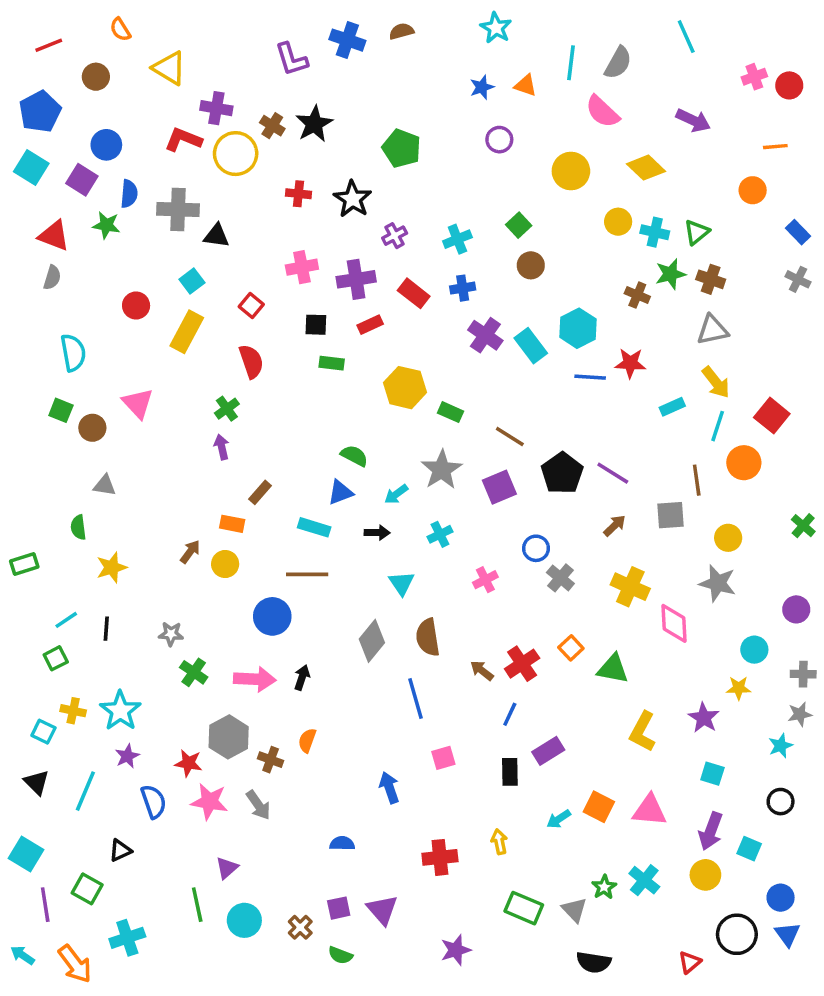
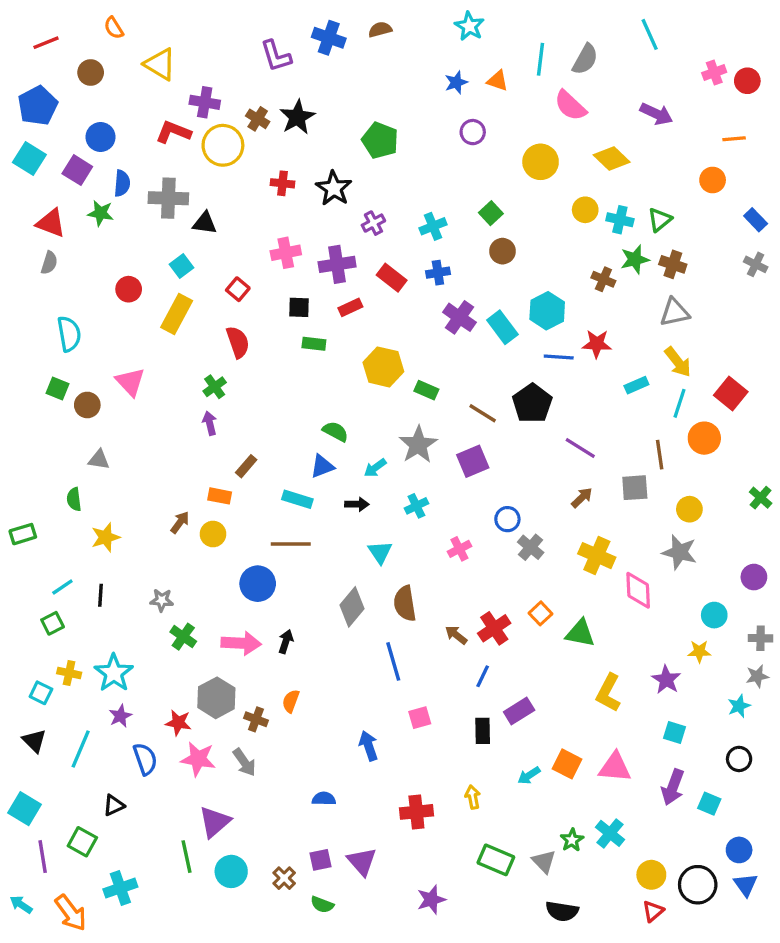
black pentagon: (562, 473) -> (532, 403), moved
purple triangle: (227, 868) -> (215, 822), size x1.5
yellow circle: (705, 875) -> (651, 875), moved

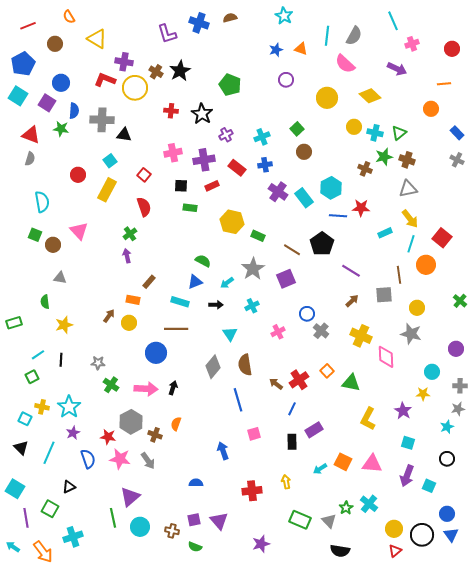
pink cross: (714, 72) -> (412, 44), moved
brown cross: (284, 878) -> (172, 531), turned -32

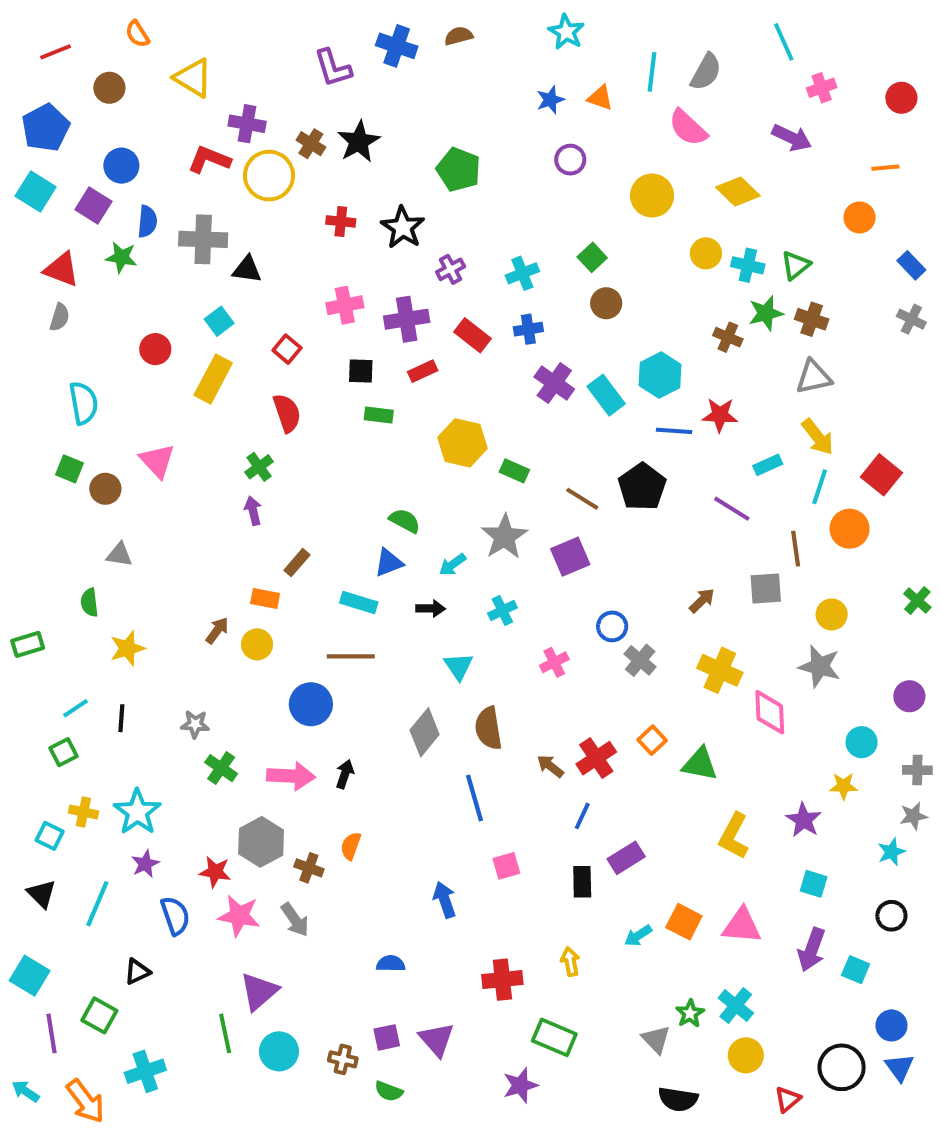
purple line: (351, 271) -> (732, 509), moved
green rectangle: (300, 520) -> (554, 1037), moved
yellow circle: (394, 529) -> (746, 1055), moved

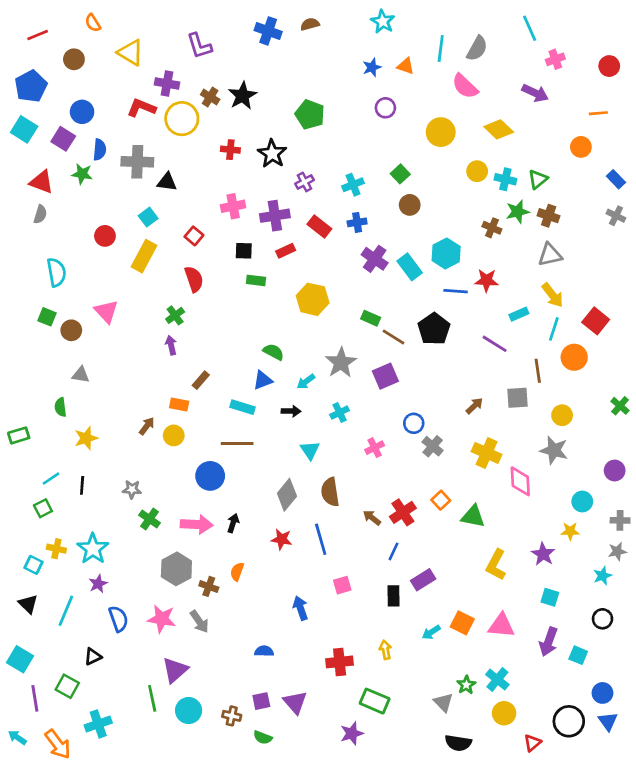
purple L-shape: (333, 68) -> (199, 46), moved
green rectangle: (514, 471) -> (371, 318), moved
red star: (215, 872) -> (282, 539), moved

